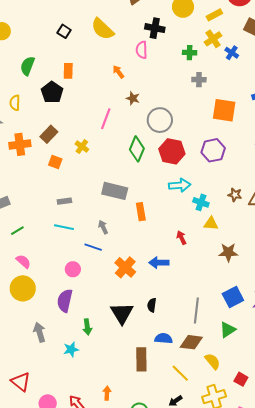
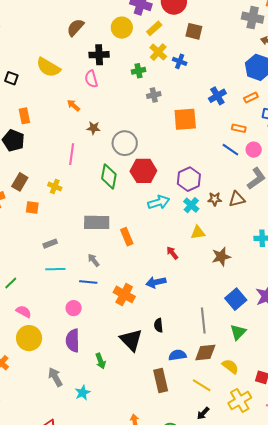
purple hexagon: (213, 150) -> (189, 179), moved
cyan cross: (201, 202) -> (191, 205), moved, turned 35
cyan star: (71, 349) -> (83, 393), moved

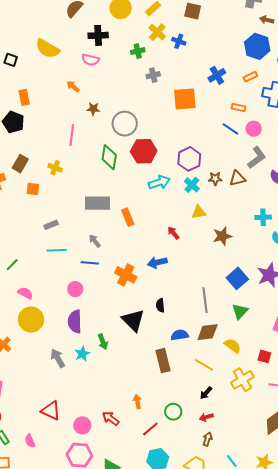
pink semicircle: (91, 79) -> (90, 60), turned -60
cyan star: (83, 393) -> (82, 354), moved

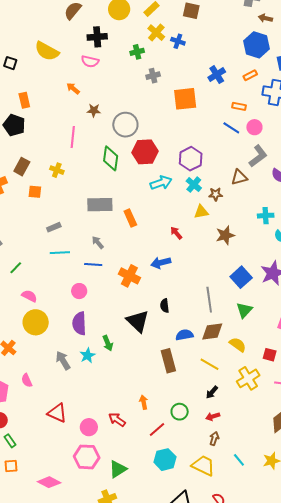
brown star: (215, 179) -> (216, 194), moved
pink semicircle: (30, 441) -> (27, 380), moved

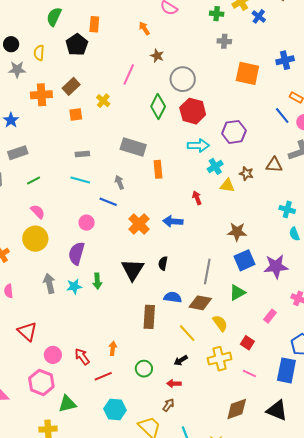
cyan cross: (194, 185) -> (215, 166), moved
orange square: (35, 192) -> (76, 114), turned -32
brown star: (225, 235) -> (237, 232), moved
red line: (157, 429) -> (103, 376), moved

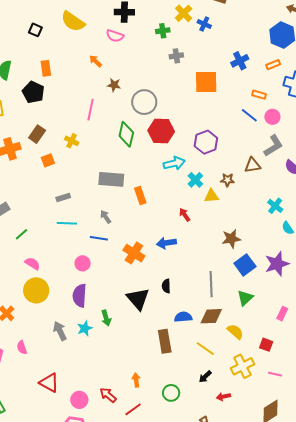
cyan cross: (287, 209) -> (275, 206), turned 35
red arrow: (174, 384) -> (223, 397), moved

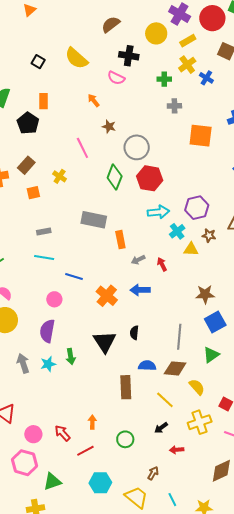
pink line: (91, 110) -> (82, 148), turned -45
purple hexagon: (206, 142) -> (197, 208), moved
gray arrow: (106, 217) -> (138, 260), moved, turned -88

